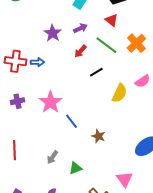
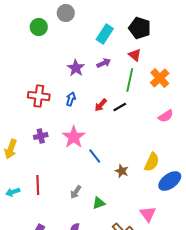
green line: (106, 45) -> (130, 80), turned 65
red arrow: (80, 51) -> (101, 105), moved
blue arrow: (37, 62) -> (71, 99), moved, turned -72
yellow semicircle: (119, 93) -> (152, 162), moved

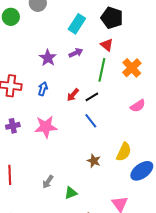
pink star: (74, 137) -> (46, 127), turned 30
blue line: (95, 156) -> (91, 121), moved

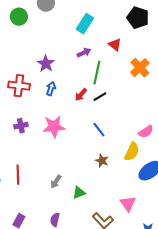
black pentagon: (112, 18) -> (138, 18), moved
purple star: (48, 58) -> (46, 64), moved
green line: (102, 70) -> (97, 73), moved
pink semicircle: (138, 106) -> (146, 132), moved
blue line: (91, 121) -> (99, 130), moved

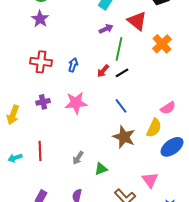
red triangle: (115, 45) -> (137, 21), size x1.5
purple star: (46, 64) -> (40, 19), moved
brown star: (102, 161) -> (124, 137), size x1.6

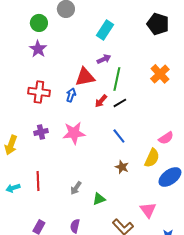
red triangle: (137, 21) -> (85, 77), moved, turned -50
brown star: (124, 137) -> (122, 167), size x0.6

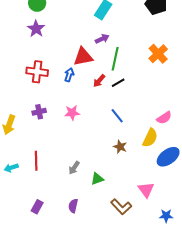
pink star: (74, 133) -> (72, 113), size x0.7

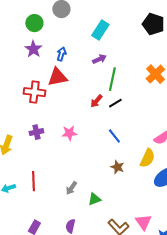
red triangle: (83, 57) -> (57, 77), moved
blue arrow: (69, 75) -> (61, 54), moved
pink triangle: (146, 190) -> (143, 222), moved

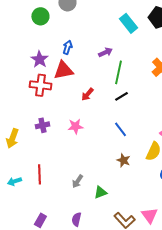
cyan rectangle: (100, 30) -> (128, 23), moved, turned -72
purple star: (33, 49) -> (39, 59), moved
red arrow: (96, 101) -> (87, 94), moved

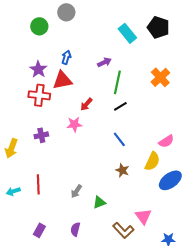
pink star: (75, 126) -> (74, 124), moved
pink triangle: (149, 215) -> (143, 216), moved

